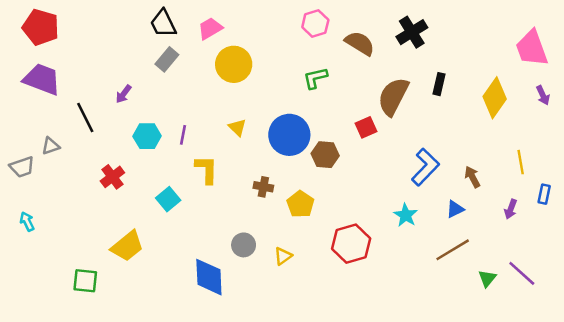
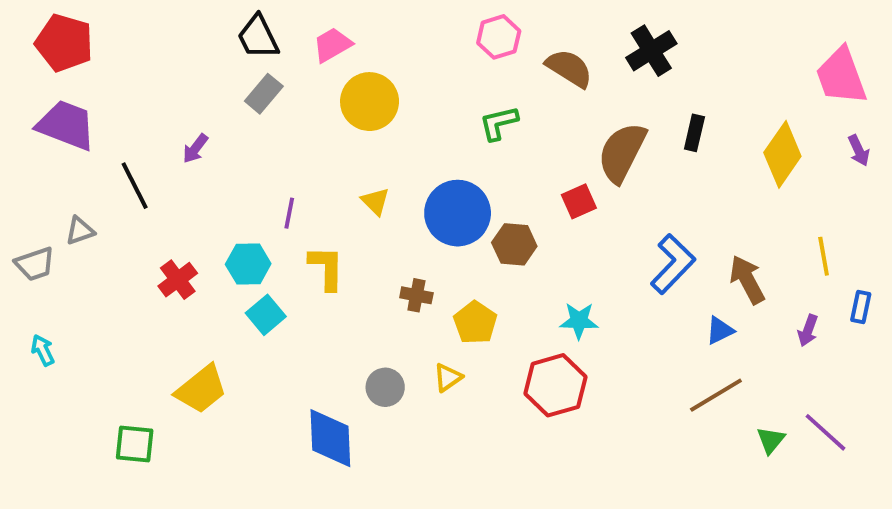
cyan hexagon: (147, 136) -> (248, 264), moved
brown arrow: (472, 177) -> (747, 280), size x1.4
cyan star: (406, 215) -> (579, 321), moved, turned -30
yellow triangle: (283, 256) -> (448, 377), moved

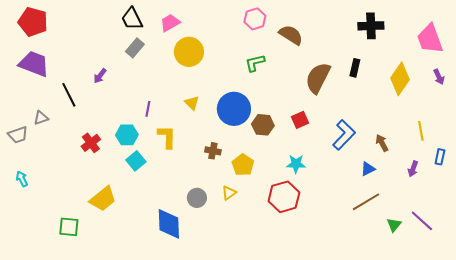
black cross: (651, 51) -> (371, 26), moved, turned 30
red square: (579, 201) -> (300, 120), moved
brown arrow: (747, 280) -> (382, 143), size x0.7

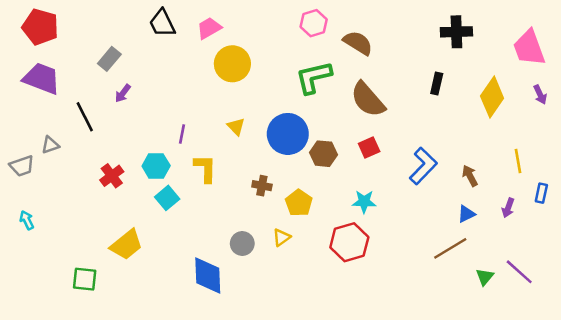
gray rectangle: (135, 48) -> (109, 59), moved
green L-shape: (255, 63) -> (314, 77), size x1.5
brown semicircle: (318, 78) -> (368, 99), moved, turned -68
blue triangle: (368, 169) -> (466, 214), moved

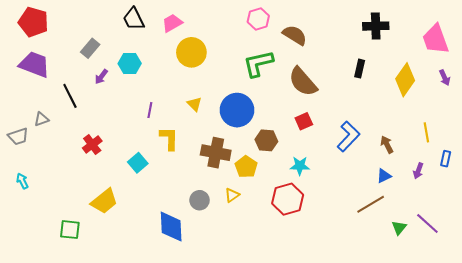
brown hexagon: (323, 154) -> (266, 140), moved
cyan hexagon: (156, 166) -> (130, 63), moved
brown cross: (262, 186) -> (216, 153), size x1.8

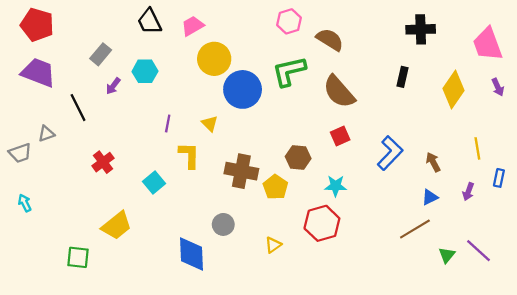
yellow triangle: (194, 104) -> (210, 123), moved
blue circle: (237, 110) -> (243, 89), moved
yellow triangle: (232, 195) -> (273, 245), moved

